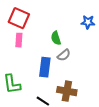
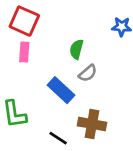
green semicircle: (56, 38) -> (76, 49), turned 32
blue rectangle: (45, 67) -> (61, 90), turned -54

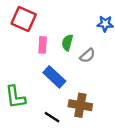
pink rectangle: (24, 52) -> (43, 45), moved
gray semicircle: (88, 73) -> (87, 56), moved

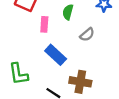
green semicircle: (67, 43) -> (68, 12), moved

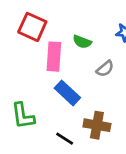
green semicircle: (68, 12) -> (82, 42), turned -84
pink rectangle: (44, 24) -> (54, 57), size x1.5

